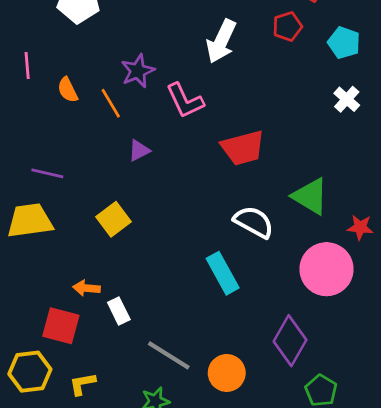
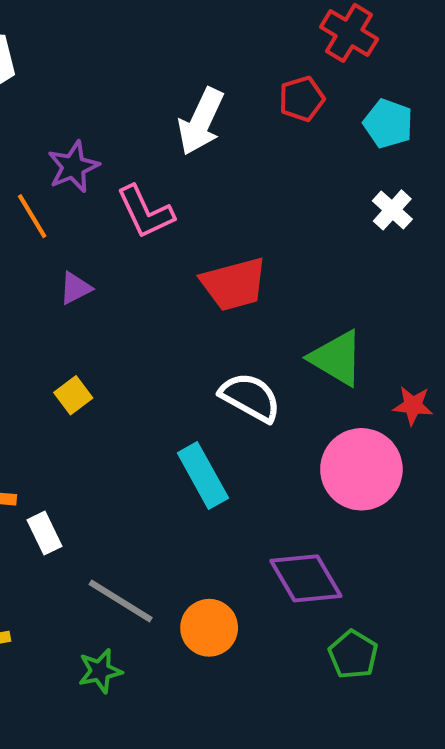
yellow square: (113, 219) -> (73, 395), moved, size x0.7
purple diamond: (290, 341) -> (306, 578), turned -60

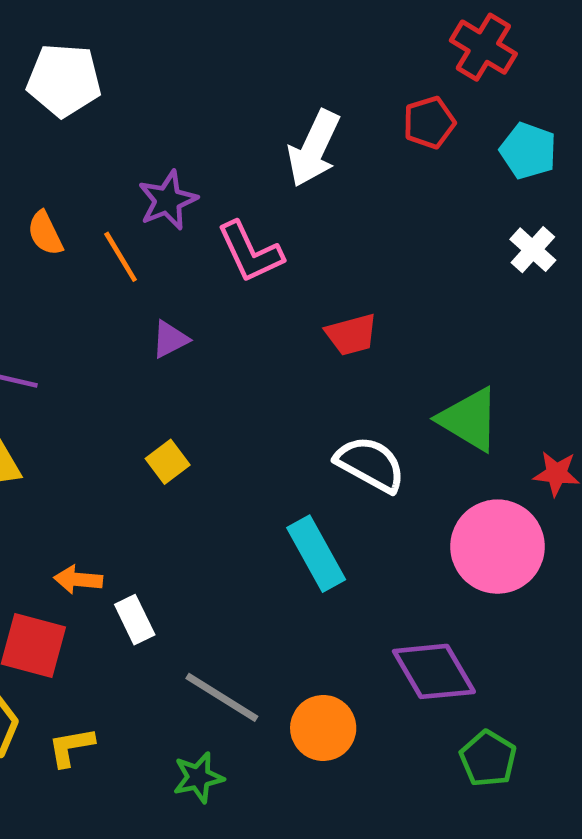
red trapezoid: (234, 284) -> (351, 335), size x0.7

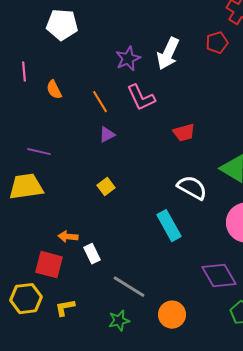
purple star: (168, 200) -> (128, 59), moved
orange line: (121, 257) -> (100, 102), moved
orange circle: (323, 728) -> (172, 315), moved

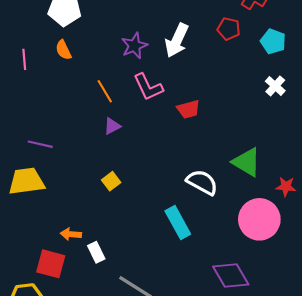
red pentagon: (217, 43) -> (229, 29), turned 30
orange semicircle: (54, 90) -> (63, 50), moved
red trapezoid: (184, 133) -> (188, 109), moved

